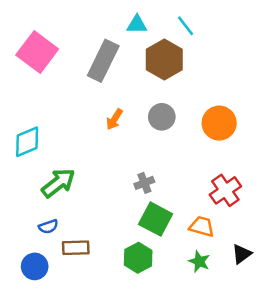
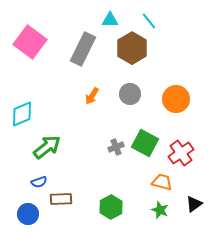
green square: (156, 219) -> (145, 143), moved

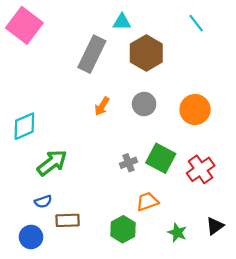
cyan line: (149, 21) -> (196, 23), moved
pink square: (30, 42) -> (24, 25), moved
orange trapezoid: (162, 182) -> (147, 202), moved, turned -35

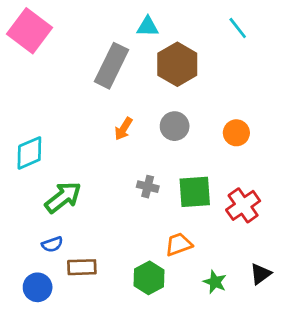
orange circle: (195, 110) -> (236, 133), size x0.7
green square: (161, 158) -> (195, 192), turned -32
gray cross: (129, 163) -> (148, 187), moved, turned 35

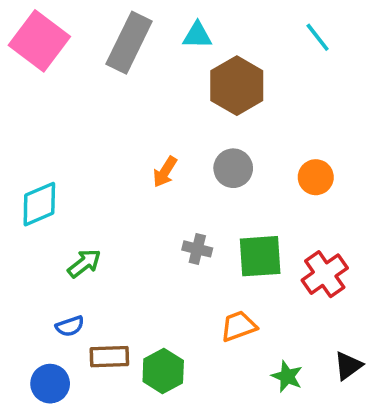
gray rectangle: (111, 66) -> (129, 43), moved
green arrow: (63, 197) -> (84, 263), size x0.7
green hexagon: (149, 278) -> (163, 371), moved

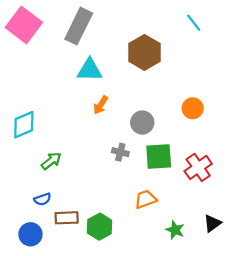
cyan triangle: (197, 35) -> (90, 70), moved, size x1.4
gray circle: (233, 168) -> (142, 123), moved

